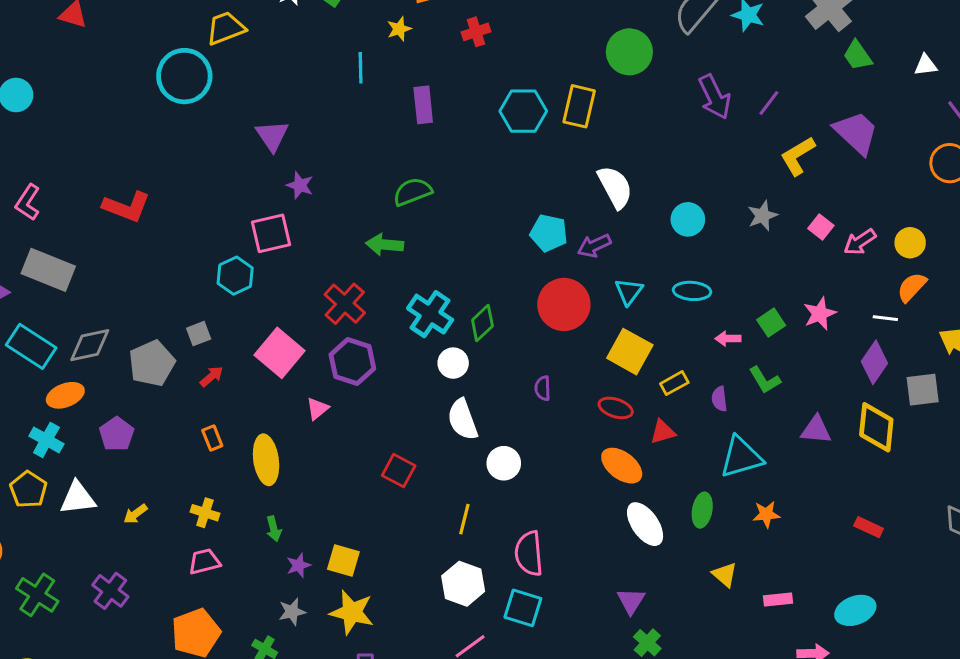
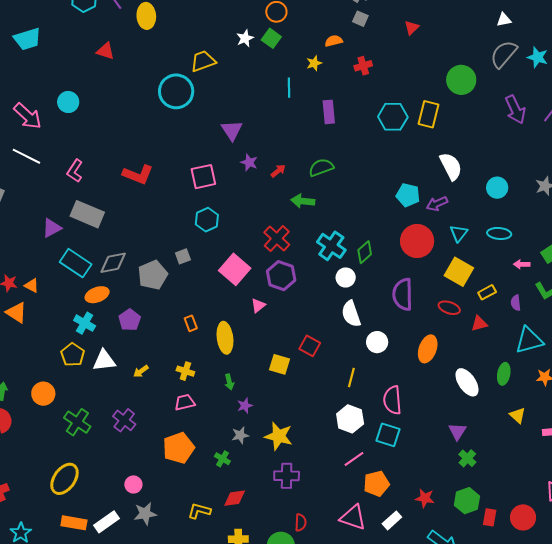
pink square: (271, 233) -> (203, 177), moved
red arrow: (212, 376) -> (278, 171), moved
purple semicircle: (543, 388) -> (403, 294), size x2.0
orange ellipse: (622, 466) -> (428, 349), moved, turned 72
yellow square: (343, 561) -> (280, 364), moved

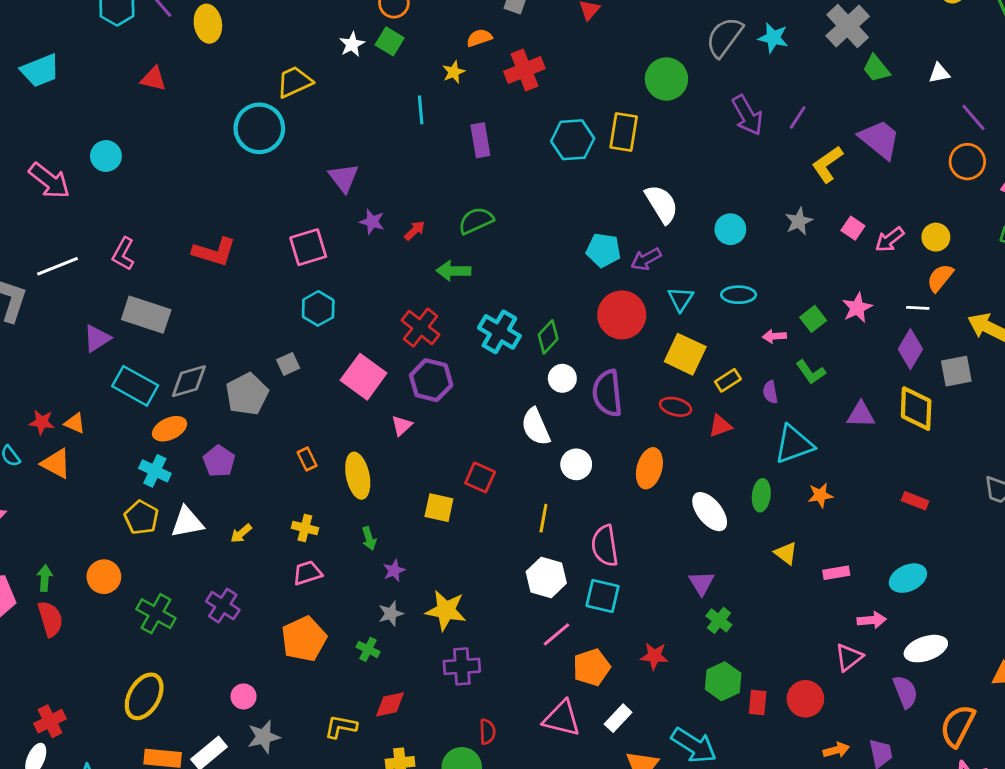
red cross: (363, 66) -> (524, 70), size x1.5
white line: (26, 156) -> (58, 266), moved, turned -44
white circle: (346, 278) -> (562, 378), moved
red star: (425, 498) -> (654, 656), moved

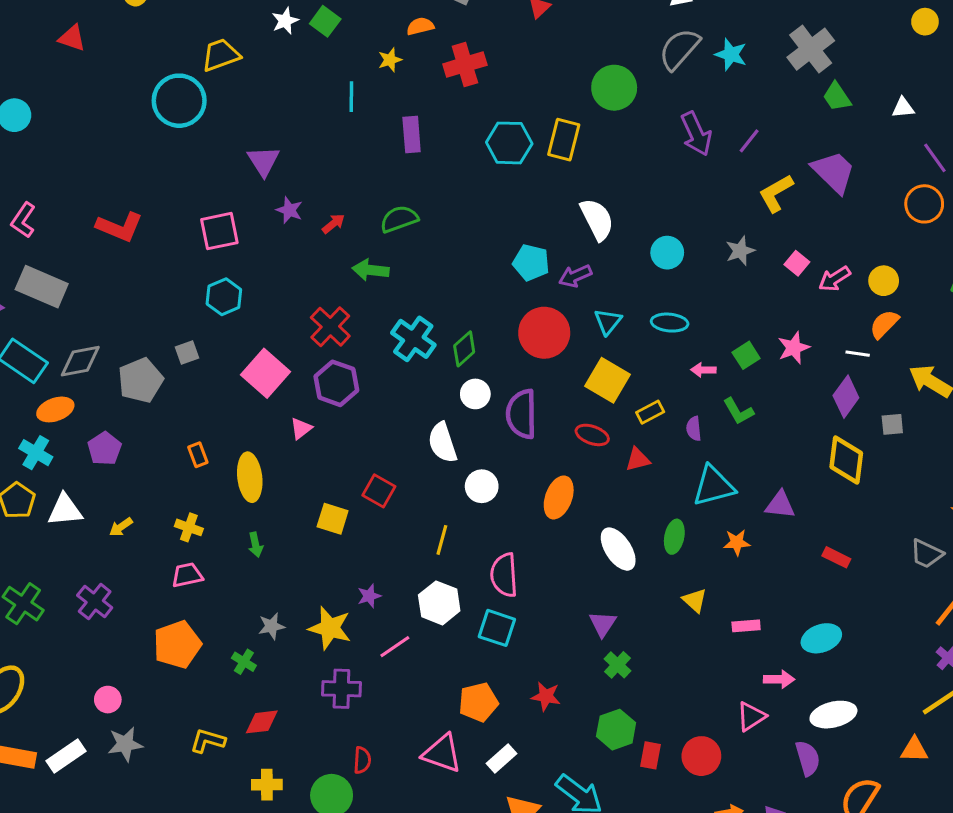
gray square: (956, 371) -> (892, 424), size x0.7
purple triangle: (861, 415) -> (780, 505), moved
purple star: (394, 571) -> (369, 596), moved
pink line: (556, 634) -> (395, 647), moved

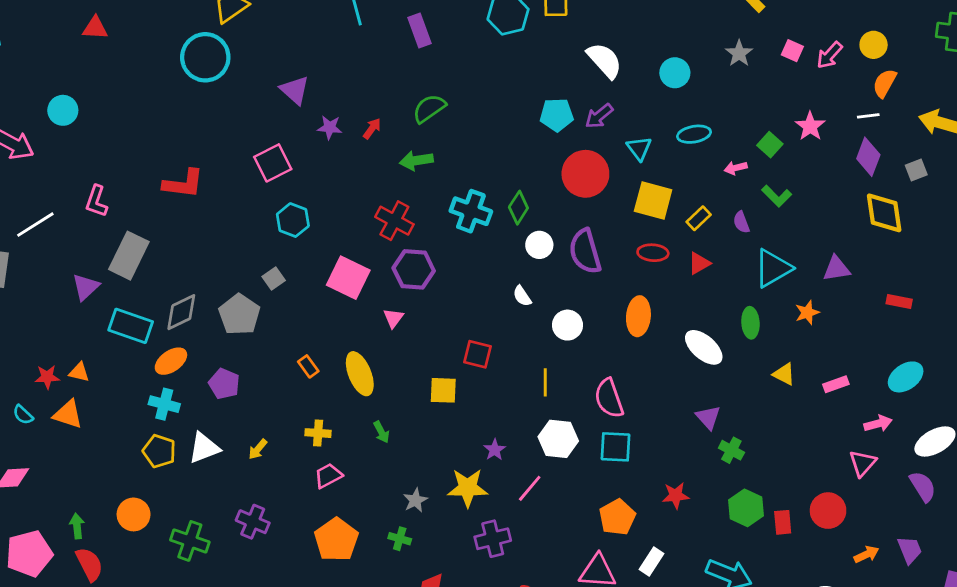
gray rectangle: (42, 287) -> (129, 256), turned -72
white semicircle: (443, 443) -> (522, 296), size x0.6

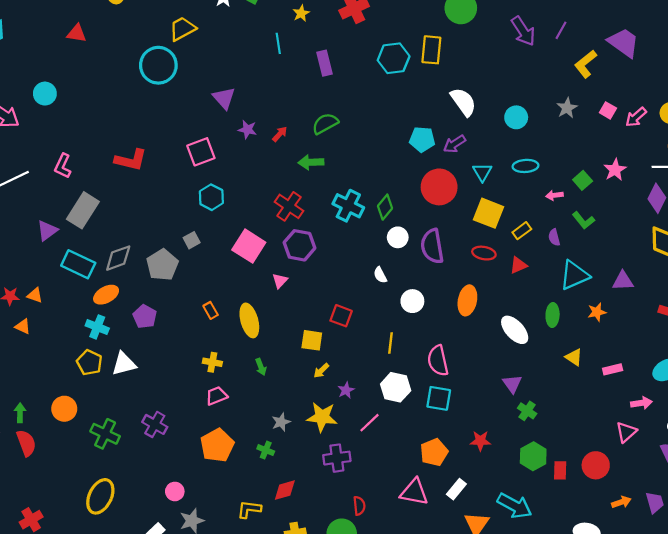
orange triangle: (68, 414) -> (23, 326), size x0.7
yellow arrow: (258, 449) -> (321, 371), moved

